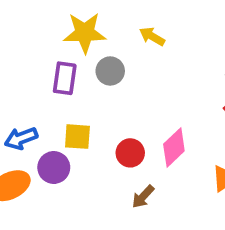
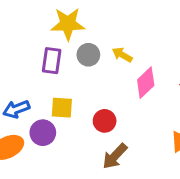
yellow arrow: (152, 36) -> (122, 55), moved
pink diamond: (174, 147) -> (146, 83), moved
brown arrow: (143, 197) -> (115, 156), size x1.4

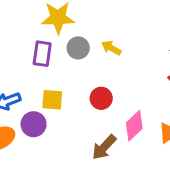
pink diamond: (146, 83) -> (134, 126), moved
red circle: (105, 121) -> (101, 98), moved

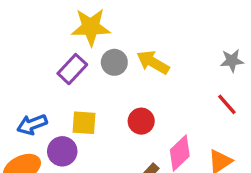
yellow arrow: (111, 48) -> (153, 62), size x1.4
purple rectangle: (42, 54) -> (72, 69), turned 35

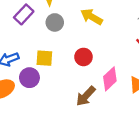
gray circle: (114, 62) -> (55, 22), moved
purple rectangle: (72, 69) -> (24, 14), moved

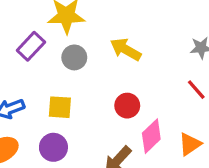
red circle: (83, 57) -> (127, 106), moved
purple circle: (29, 78) -> (53, 147), moved

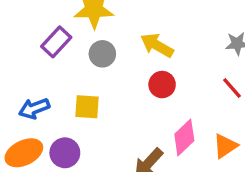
red circle: (127, 106) -> (162, 85), moved
purple circle: (53, 147) -> (65, 153), moved

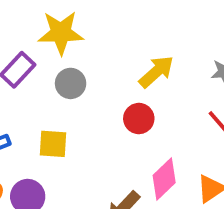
yellow arrow: (157, 45) -> (156, 72), moved, turned 108

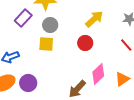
yellow square: (53, 144) -> (46, 44), moved

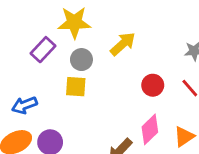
yellow arrow: (94, 19) -> (123, 44), moved
red circle: (85, 43) -> (153, 85), moved

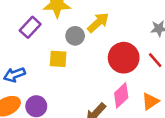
gray circle: (81, 60) -> (75, 36), moved
red circle: (153, 85) -> (124, 58), size x1.6

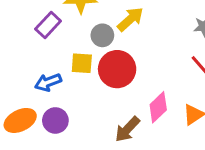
red circle: (124, 58) -> (117, 69), moved
blue arrow: (14, 75) -> (48, 82), moved

